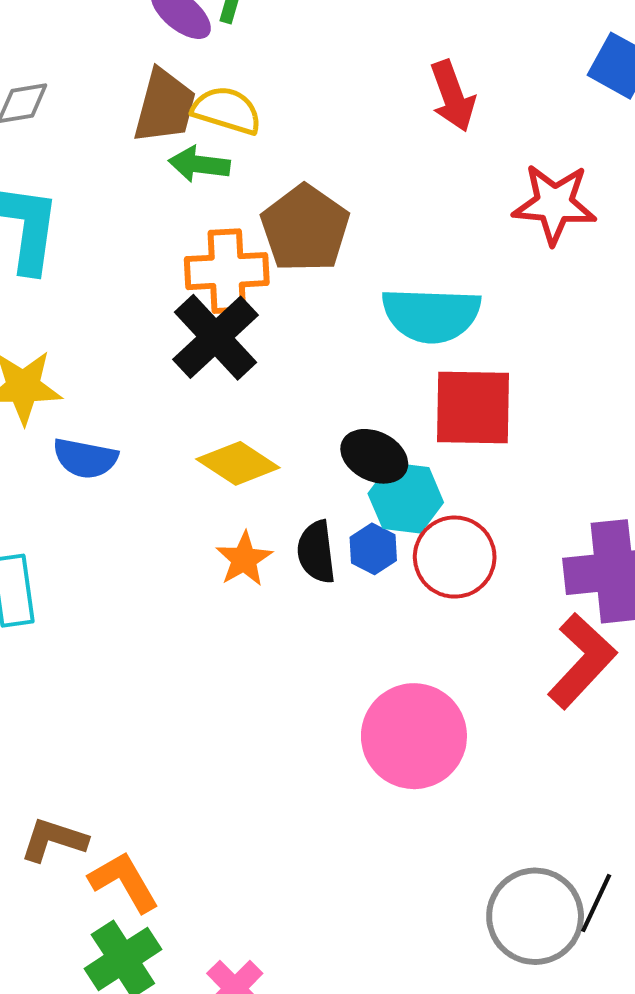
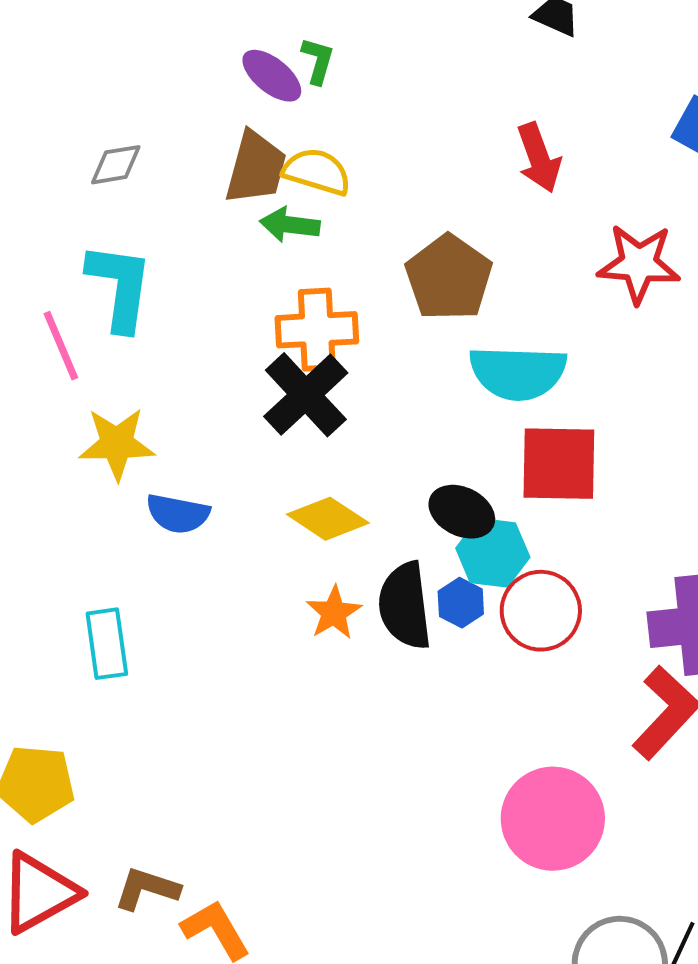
brown pentagon: (305, 228) -> (449, 278), moved
black semicircle: (316, 552) -> (405, 606), size x1.4
pink circle: (414, 736) -> (553, 819), moved

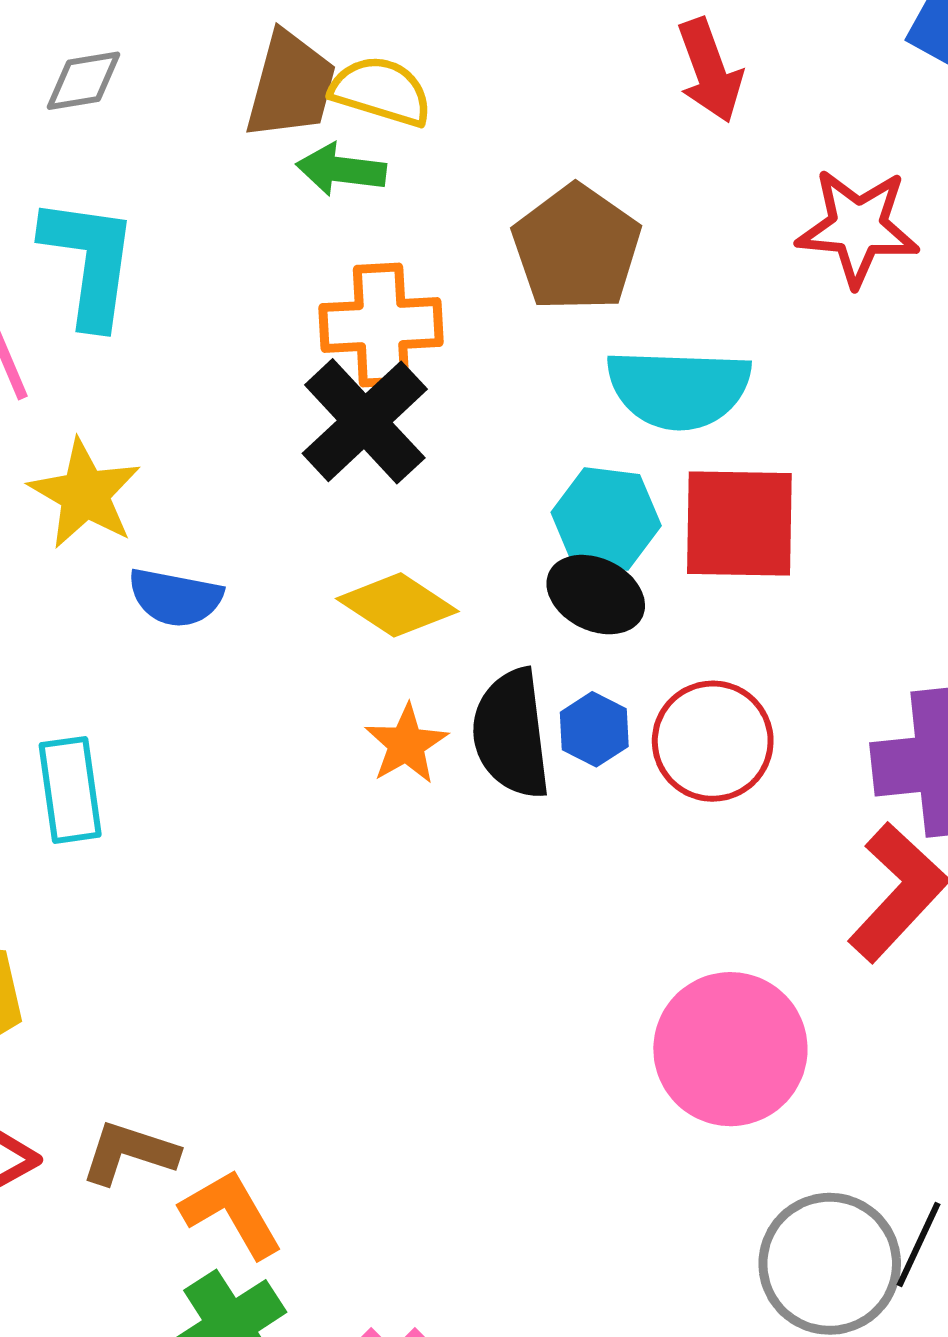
yellow star: (117, 444) -> (85, 494), turned 30
cyan hexagon: (493, 553) -> (606, 519), moved

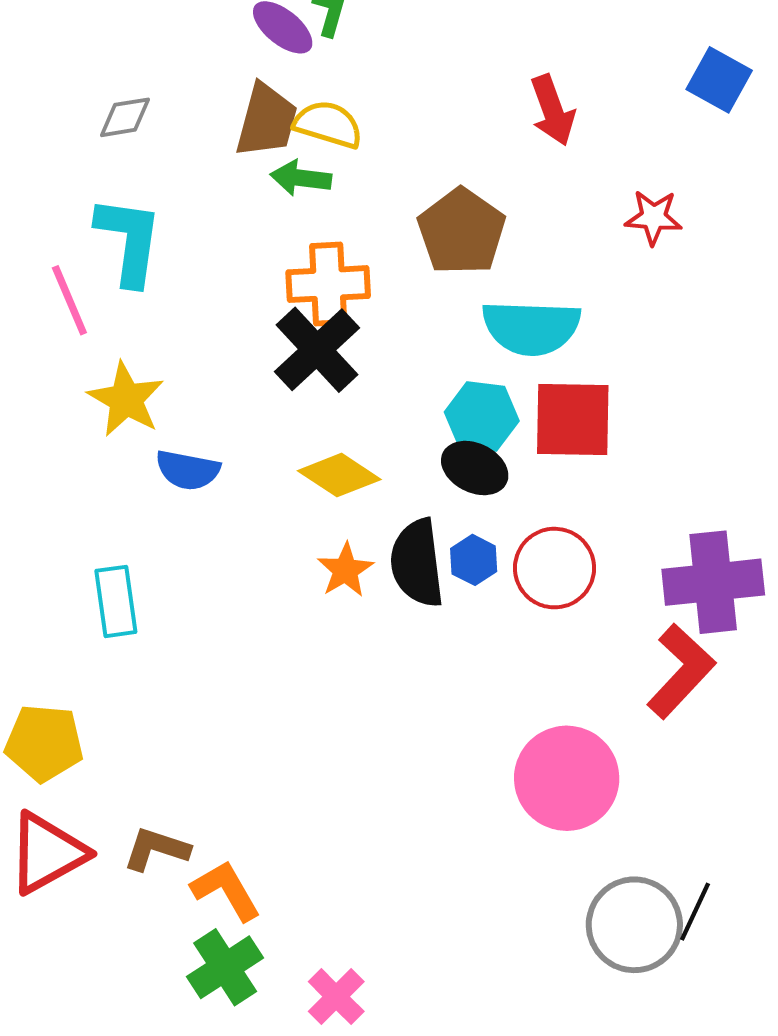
red star: (858, 227) -> (654, 217), size x0.7

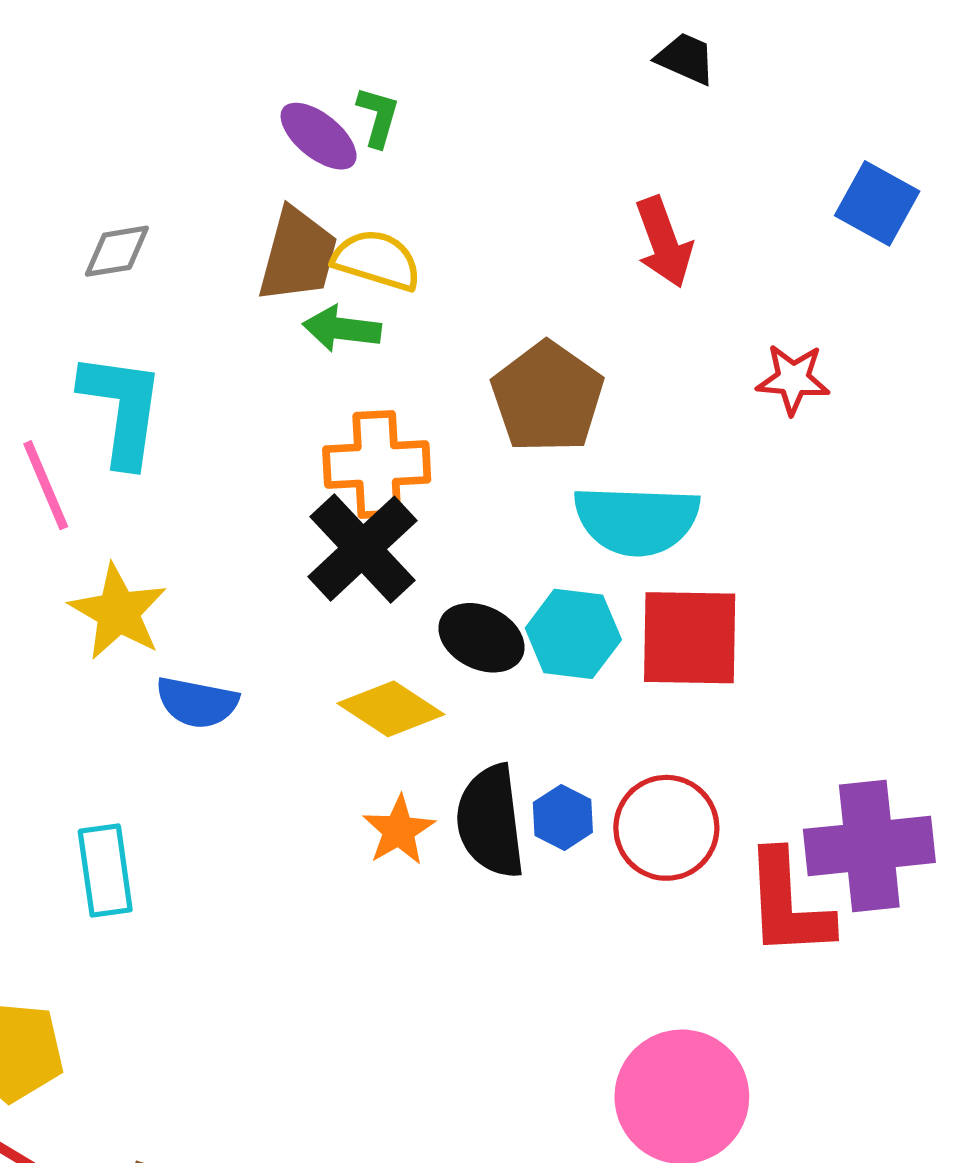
black ellipse: (475, 468) -> (481, 638), moved
red L-shape: (681, 671) -> (788, 904), moved, turned 134

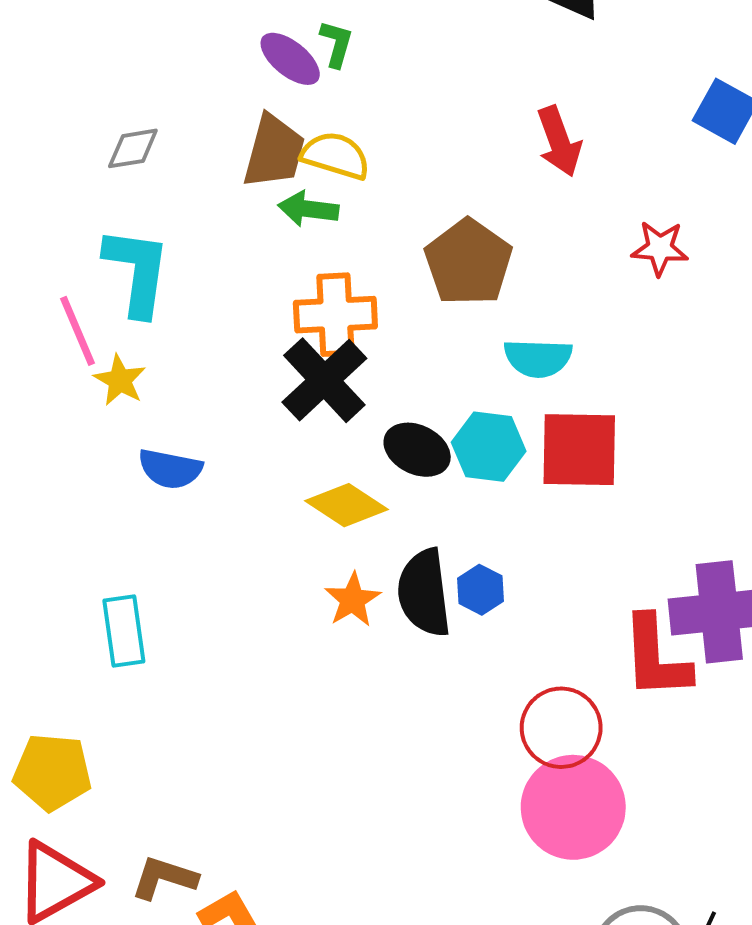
cyan semicircle: (637, 520) -> (538, 358), size x0.7
yellow star: (118, 612) -> (120, 380), moved, size x0.7
blue semicircle: (197, 702) -> (170, 469), moved
red circle: (666, 828) -> (561, 728), moved

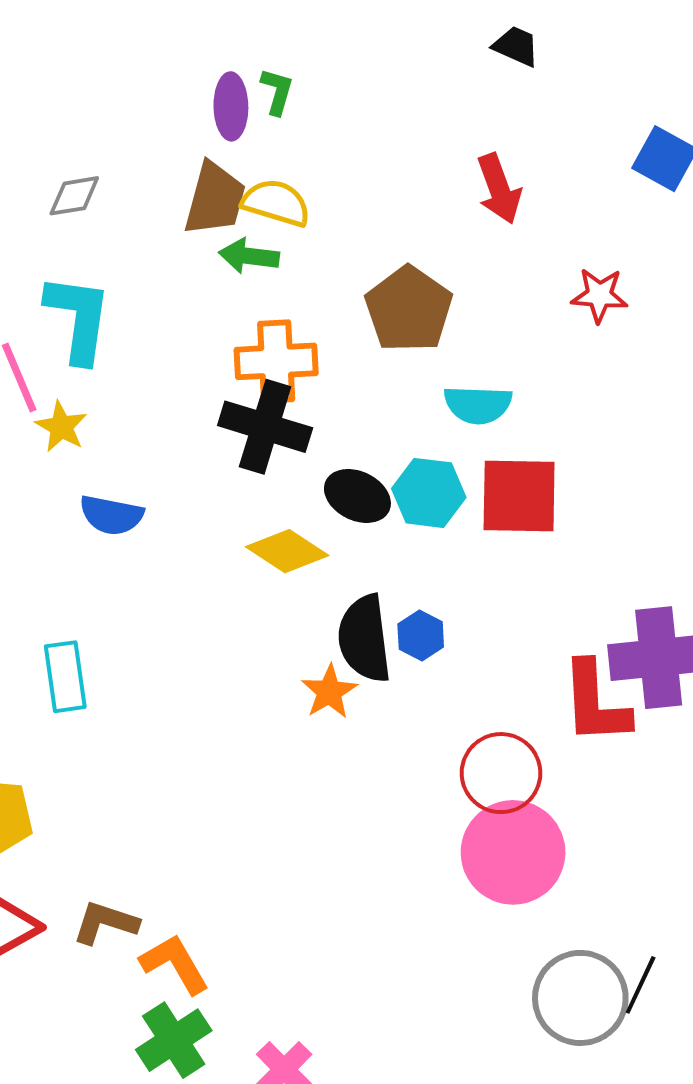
purple ellipse: (290, 59) -> (231, 106), turned 50
black cross: (324, 380) -> (265, 427), turned -30
orange star: (353, 600) -> (329, 692), moved

